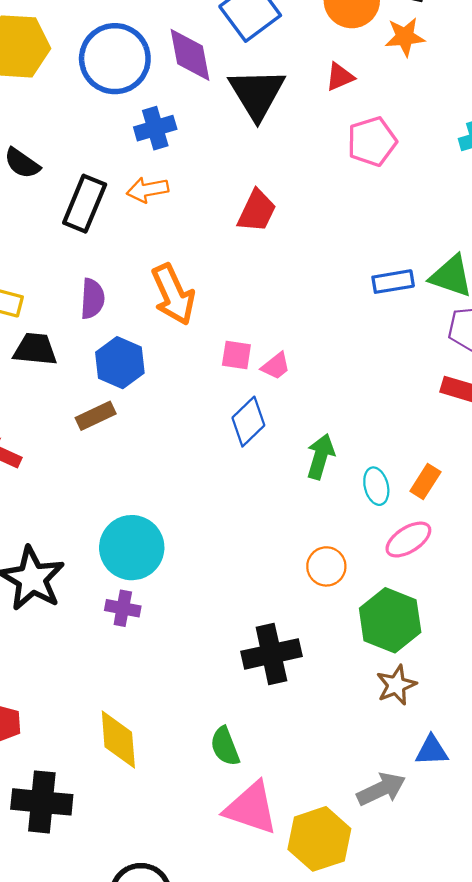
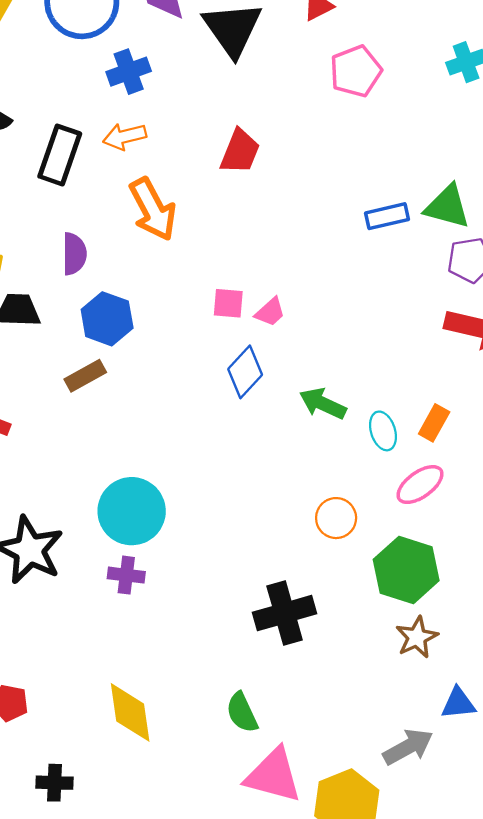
orange arrow: (173, 294) -> (153, 209), moved
green arrow: (320, 456) -> (323, 404), turned -78
black cross: (42, 802) -> (54, 783), size x0.6

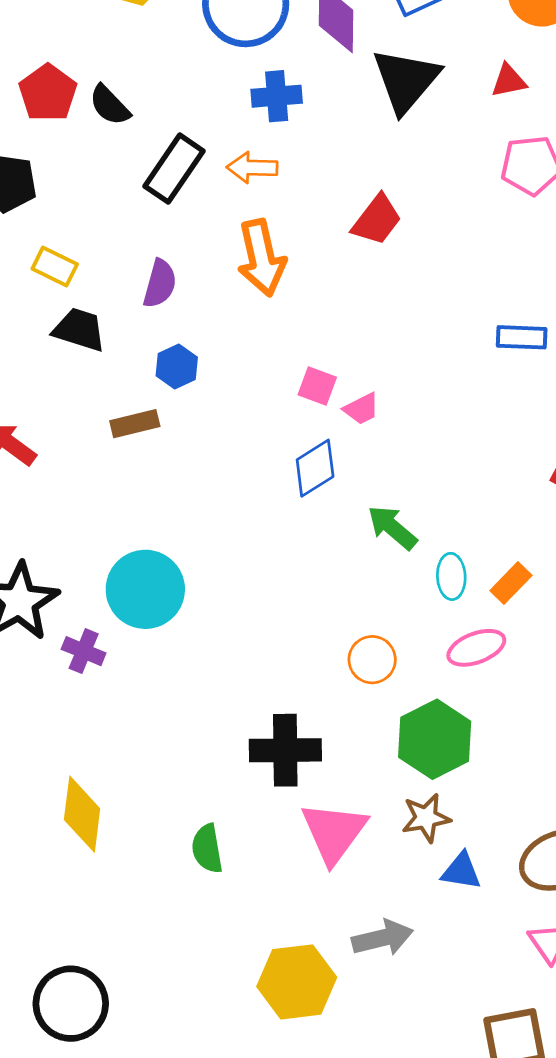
blue hexagon: (107, 319) -> (177, 366), size x0.7
purple cross: (126, 575) -> (84, 651), moved
blue triangle: (458, 703) -> (461, 871), moved
pink triangle: (273, 775) -> (334, 832), moved, turned 36

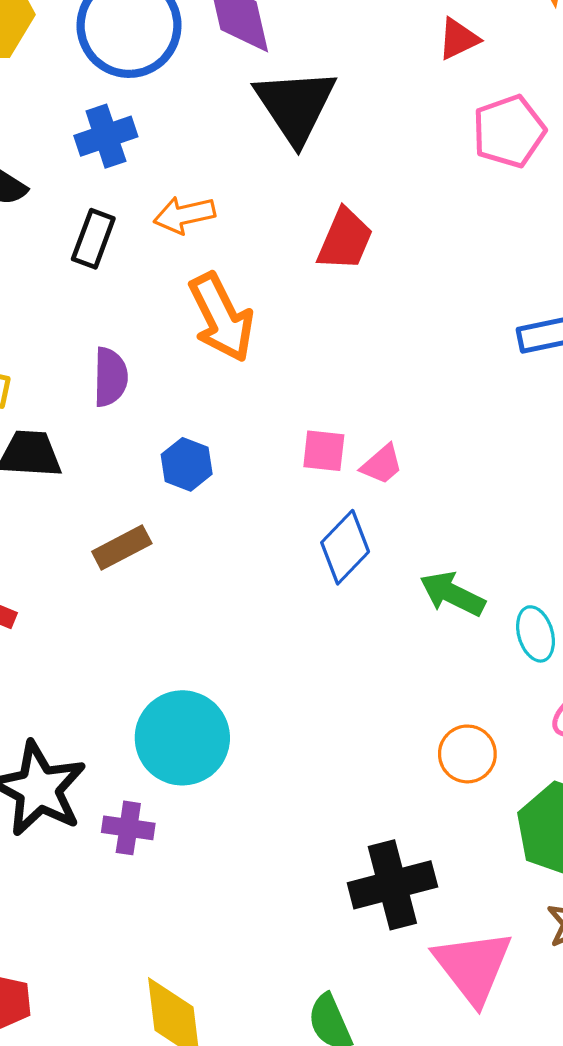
black triangle: (406, 80) -> (295, 106), moved
blue cross: (277, 96) -> (106, 136), moved
black rectangle: (174, 169) -> (93, 239), size x0.7
blue hexagon: (177, 366) -> (187, 464), moved

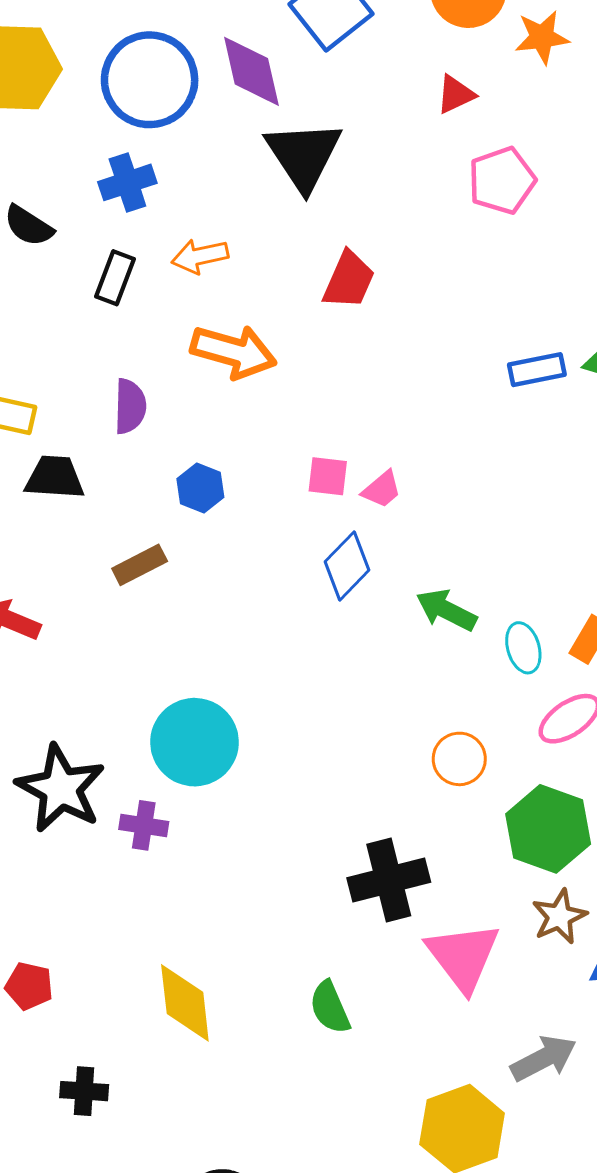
orange arrow: (221, 317) -> (234, 352), turned -48

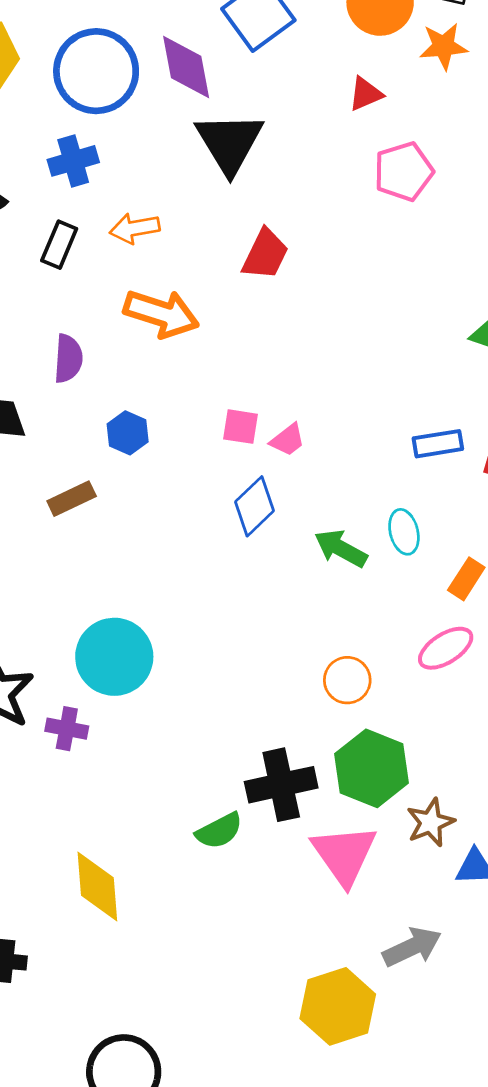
blue rectangle: (537, 370) -> (438, 444), moved
cyan ellipse: (523, 648) -> (404, 532), moved
green hexagon: (548, 829) -> (372, 768), moved
green semicircle: (330, 1007) -> (219, 831), moved, turned -96

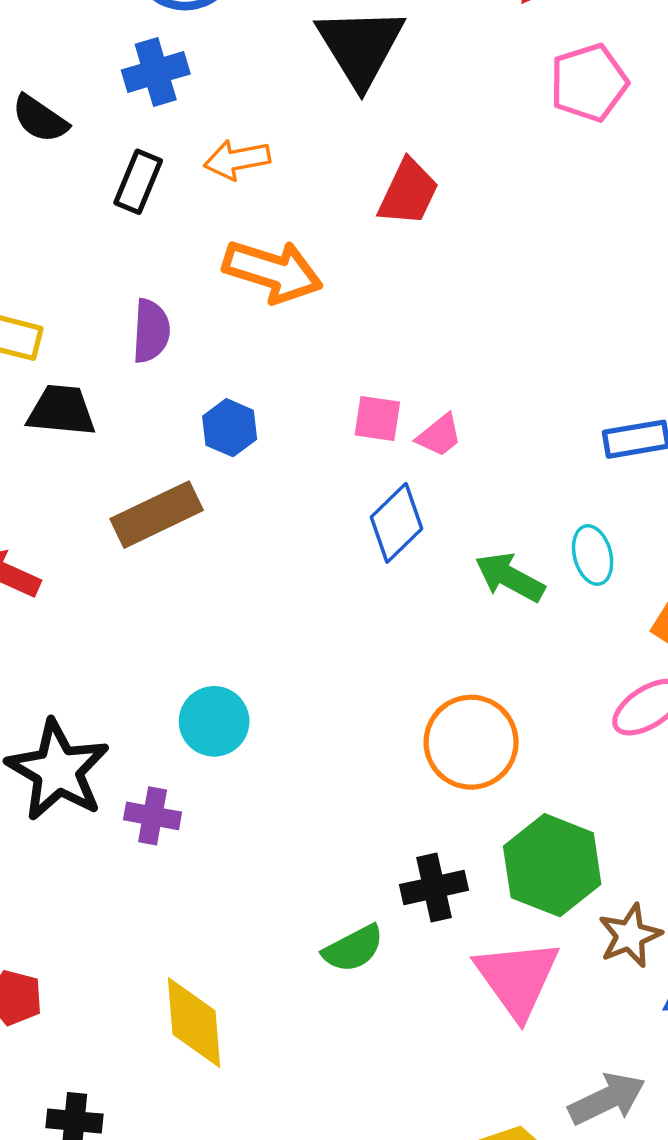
brown rectangle: (72, 499) -> (157, 515), size x1.4
cyan circle: (114, 657) -> (214, 721), size x0.7
orange circle: (347, 680) -> (471, 742), moved, size x1.5
black cross: (281, 785) -> (434, 887), size x0.7

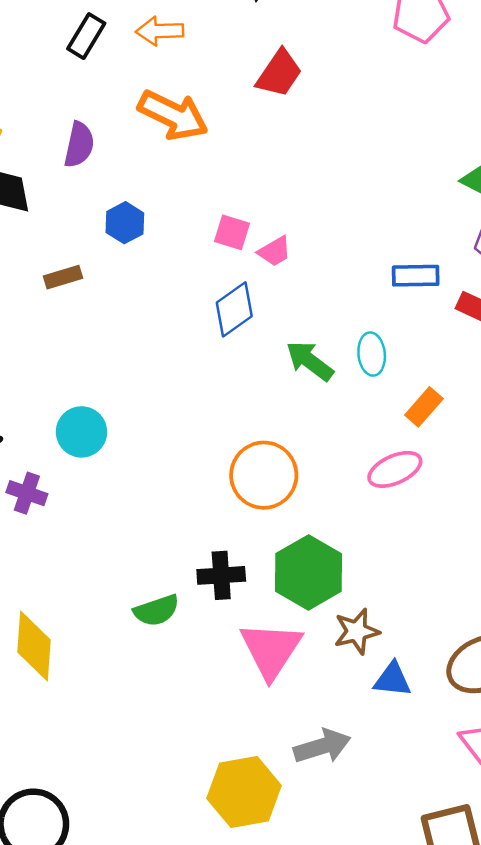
brown rectangle: (157, 515) -> (63, 277), size x0.6

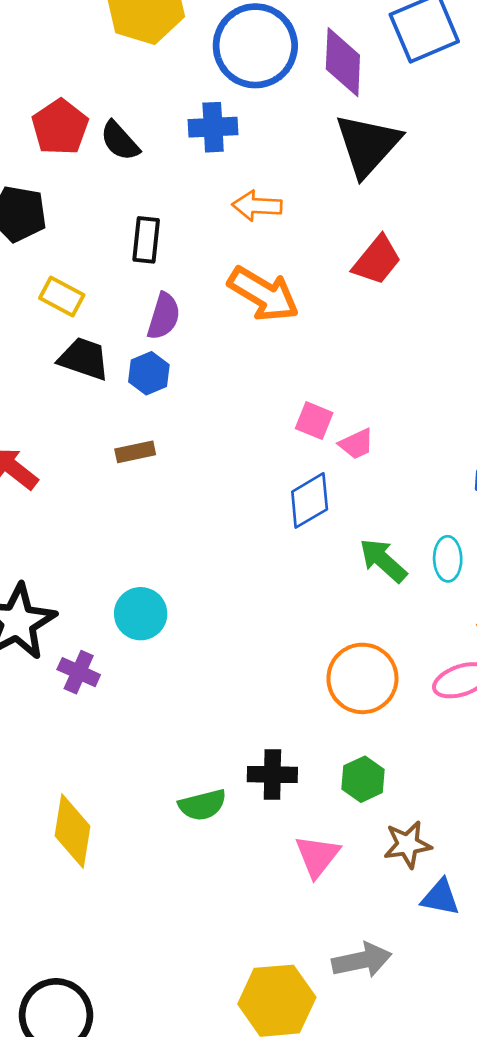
black rectangle: (86, 36) -> (146, 240), moved, turned -30
blue hexagon: (125, 223) -> (149, 373), moved
orange circle: (264, 475) -> (362, 678), moved
green hexagon: (309, 572) -> (363, 779), size x0.6
pink triangle: (271, 650) -> (317, 856), size x0.7

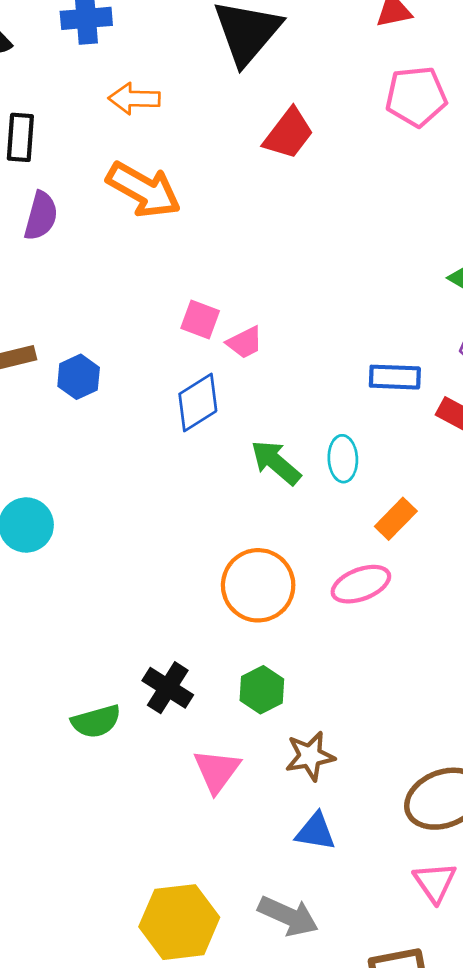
red trapezoid: (377, 260) -> (289, 134), moved
blue hexagon: (149, 373) -> (79, 377), moved
black cross: (272, 774) -> (168, 688), turned 33
blue triangle: (440, 897) -> (316, 832), moved
gray arrow: (362, 960) -> (288, 916), moved, turned 38

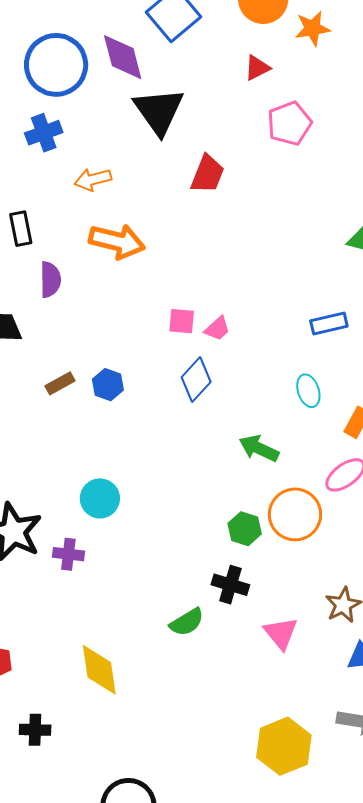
green arrow: (276, 462) -> (259, 448), moved
orange circle: (258, 585) -> (295, 514), moved
green hexagon: (262, 690) -> (245, 529), moved

